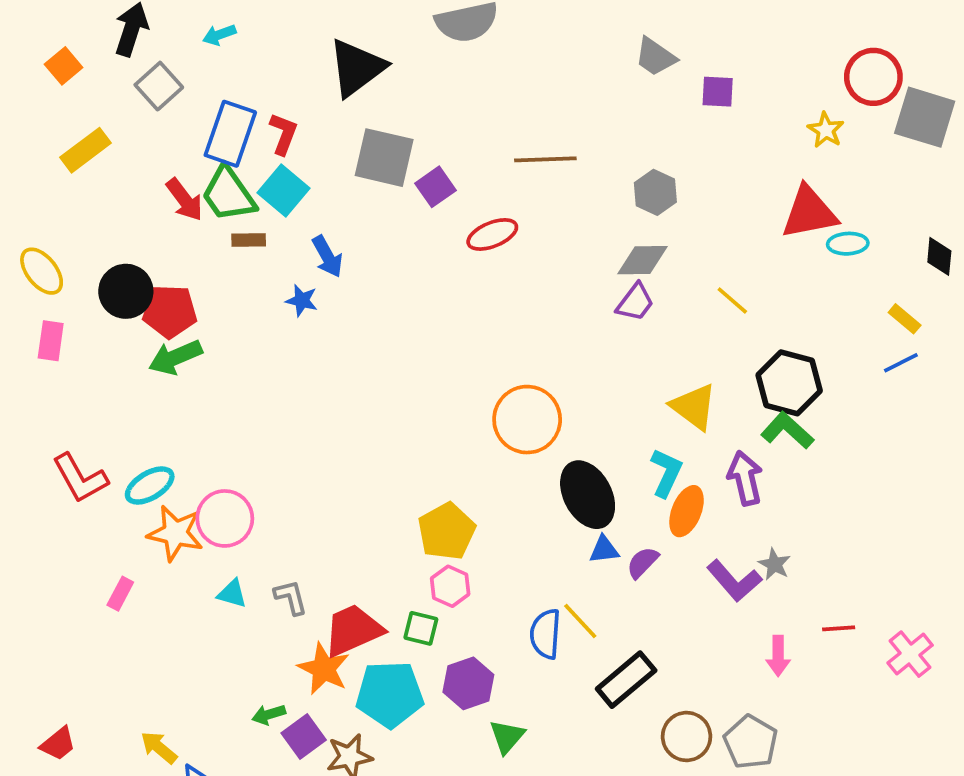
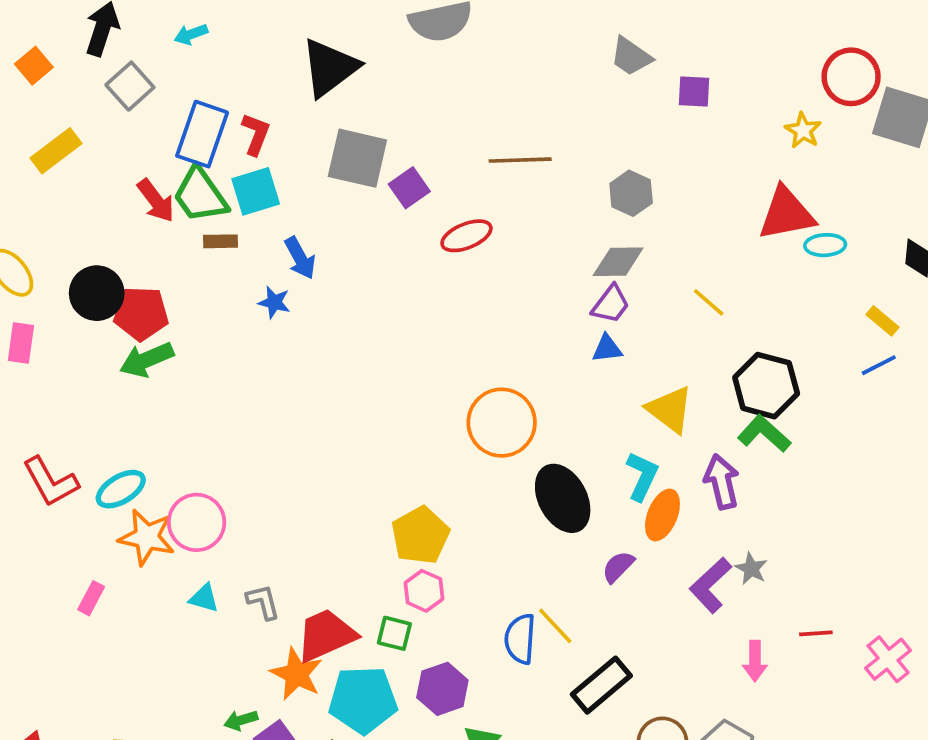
cyan square: (283, 191) -> (256, 191), turned 33
blue triangle: (604, 550) -> (607, 349), moved
purple L-shape: (734, 581) -> (711, 585), turned 88

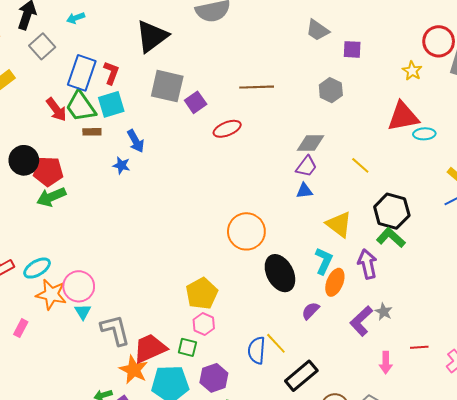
gray hexagon: (631, 193) -> (331, 90), moved
cyan triangle: (204, 598) -> (83, 312), moved, turned 42
gray L-shape: (263, 602) -> (115, 330), size x1.6

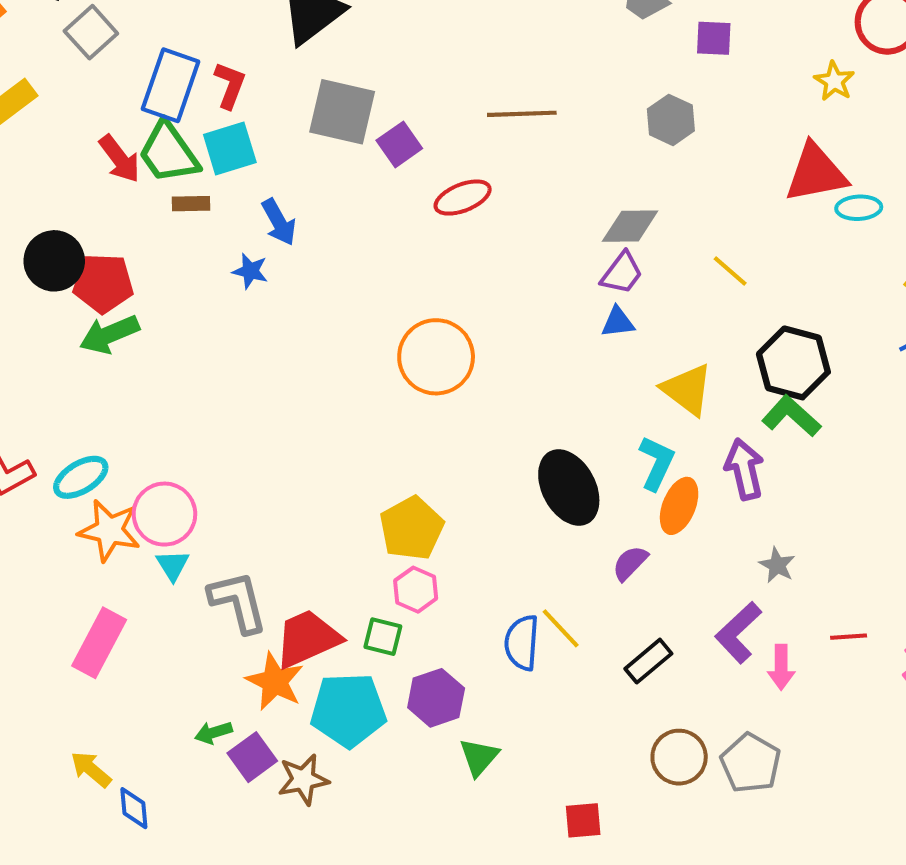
orange circle: (246, 231) -> (436, 357), moved
purple L-shape: (361, 321) -> (738, 632), moved
pink rectangle: (21, 328) -> (99, 643), moved, size x1.8
black rectangle: (301, 376) -> (648, 661), moved, size x0.7

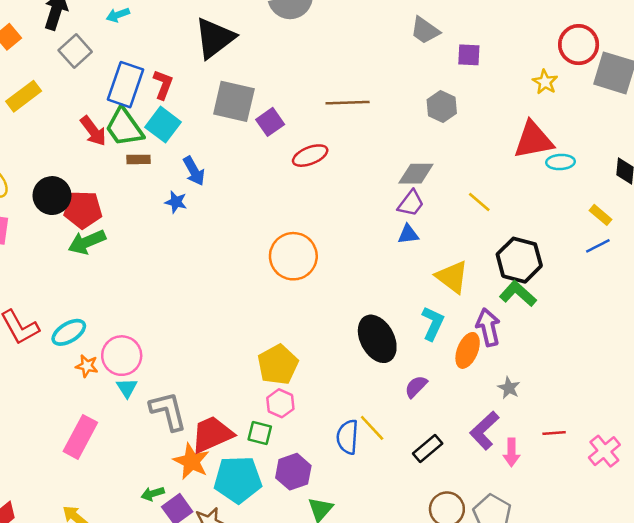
cyan square: (230, 149) -> (163, 125), turned -36
orange ellipse: (679, 506) -> (468, 350), moved
orange star: (109, 530) -> (87, 366), size x0.6

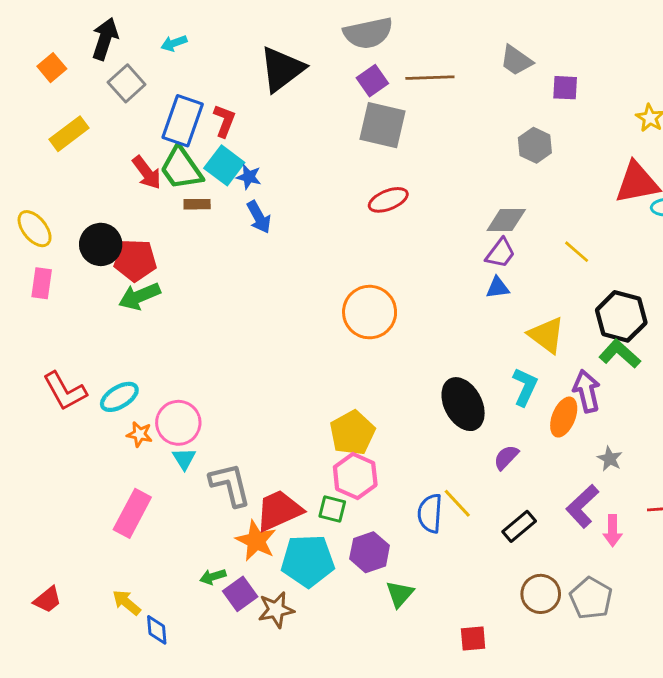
gray square: (234, 101) -> (383, 125), moved
brown line: (348, 103) -> (430, 78), moved
purple square: (270, 122) -> (372, 81), moved
blue star: (176, 202) -> (249, 177), moved
pink hexagon: (280, 403) -> (355, 476), size x1.4

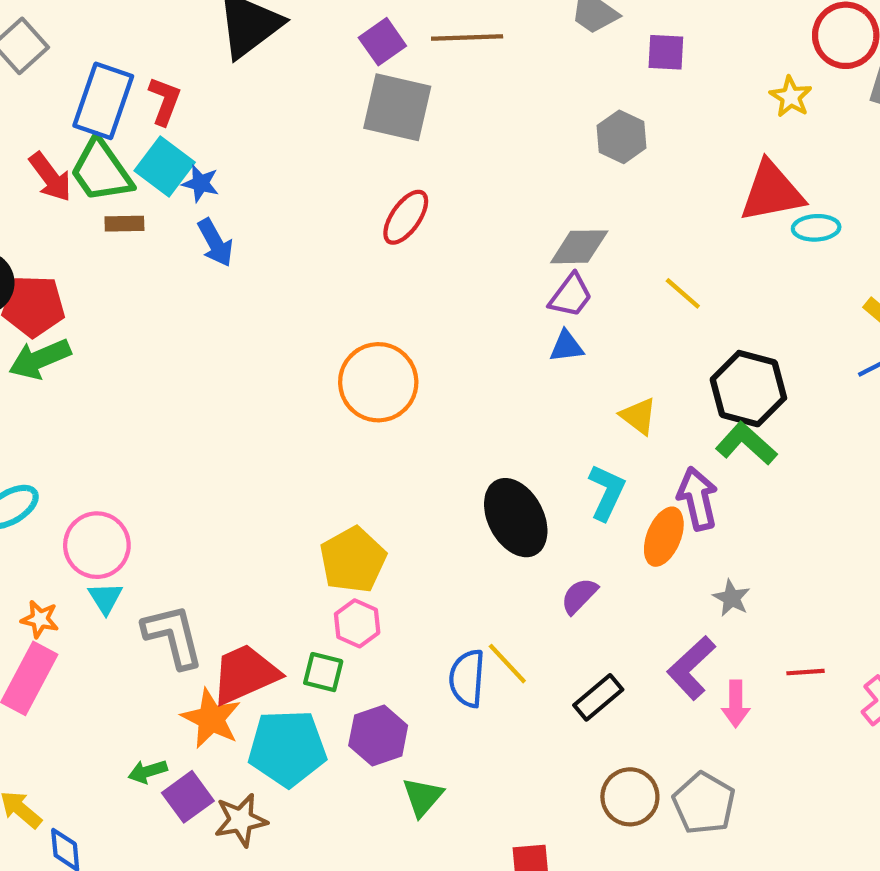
red ellipse: (388, 200) -> (406, 217), turned -33
yellow triangle: (546, 335) -> (638, 416), size x0.7
orange star: (139, 434) -> (40, 619), moved
pink hexagon: (355, 476) -> (357, 623), size x0.7

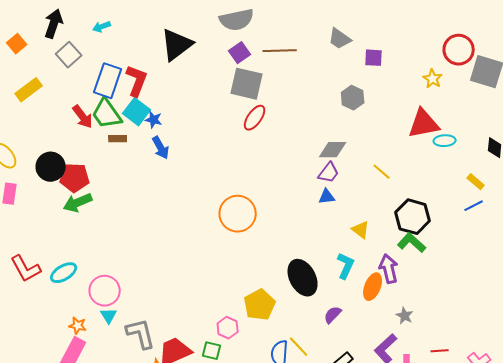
red L-shape: (165, 101) -> (137, 81), size x1.4
red ellipse: (406, 217) -> (255, 118), moved
yellow pentagon: (353, 560) -> (260, 305), moved

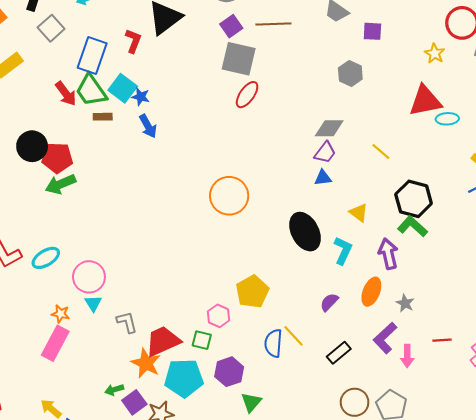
red L-shape: (137, 81) -> (133, 41), moved, size x0.7
black ellipse: (303, 278) -> (305, 232), moved
orange ellipse: (373, 287) -> (371, 292), moved
gray L-shape: (141, 334) -> (127, 322), size x0.7

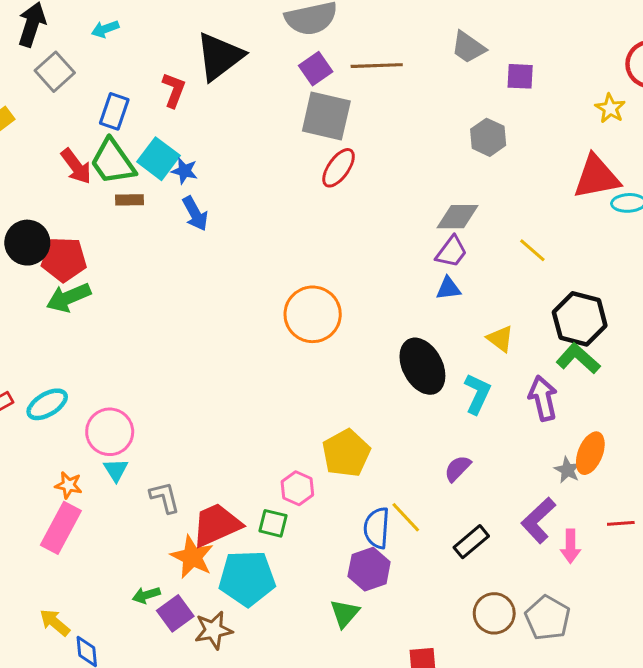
blue rectangle: (92, 56) -> (114, 111), size x0.7
orange ellipse: (371, 292) -> (590, 453), moved
purple hexagon: (229, 372) -> (369, 569), moved

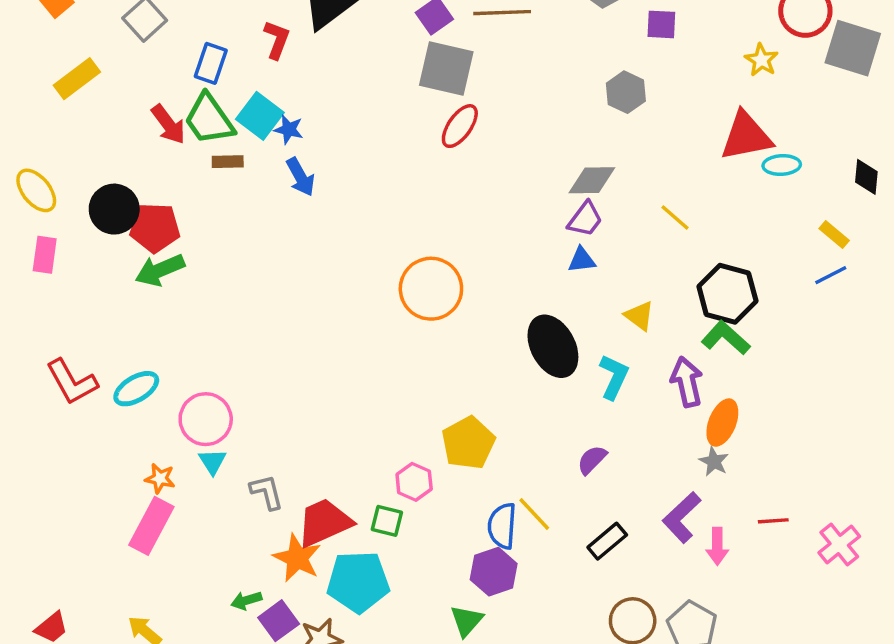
orange ellipse: (590, 453) -> (722, 423), moved

